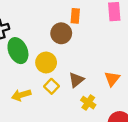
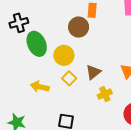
yellow arrow: (21, 95) -> (40, 87), turned 30
yellow cross: (88, 103) -> (105, 94), turned 32

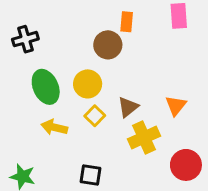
green ellipse: (37, 44) -> (46, 87), moved
yellow cross: (105, 94) -> (144, 137), size x1.5

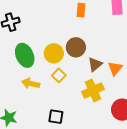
brown circle: (108, 45) -> (76, 47), moved
brown triangle: (128, 107) -> (95, 64), moved

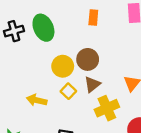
green ellipse: (25, 55) -> (43, 28), moved
brown triangle: (95, 64) -> (92, 84), moved

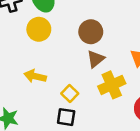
yellow circle: (63, 66) -> (39, 29), moved
yellow square: (68, 91) -> (70, 94), moved

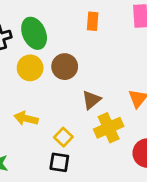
brown circle: (91, 32) -> (65, 67), moved

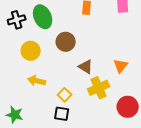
yellow circle: (30, 68) -> (31, 51), moved
brown triangle: (91, 100) -> (86, 67), turned -49

